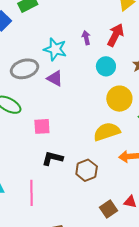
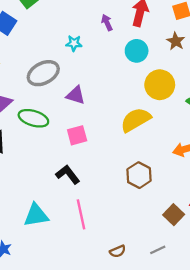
cyan star: (55, 49) -> (74, 43), size x0.6
purple triangle: (55, 78) -> (76, 95), moved
yellow semicircle: (107, 132) -> (136, 120), moved
black L-shape: (52, 158) -> (68, 174), moved, turned 50

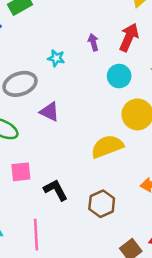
pink square: (77, 135) -> (21, 172), moved
black L-shape: (68, 174) -> (56, 190), moved

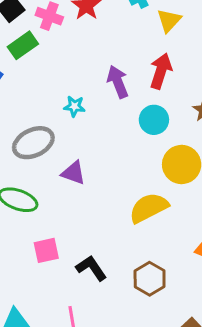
purple arrow: (93, 42) -> (118, 82), size x1.5

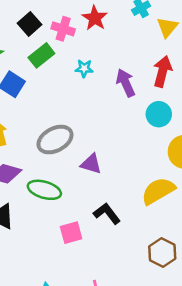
cyan star: (74, 106) -> (84, 68), moved
black L-shape: (91, 268) -> (107, 213), moved

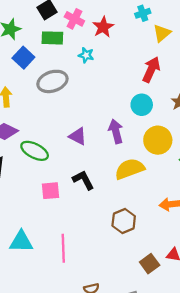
red star: (95, 18) -> (103, 27), moved
green rectangle: (41, 55) -> (52, 38), turned 30
purple arrow: (126, 83) -> (116, 131), moved
gray ellipse: (55, 140) -> (52, 81), moved

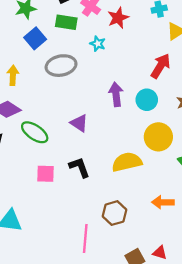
purple arrow: (116, 131) -> (116, 94), moved
pink line: (63, 248) -> (85, 238), moved

